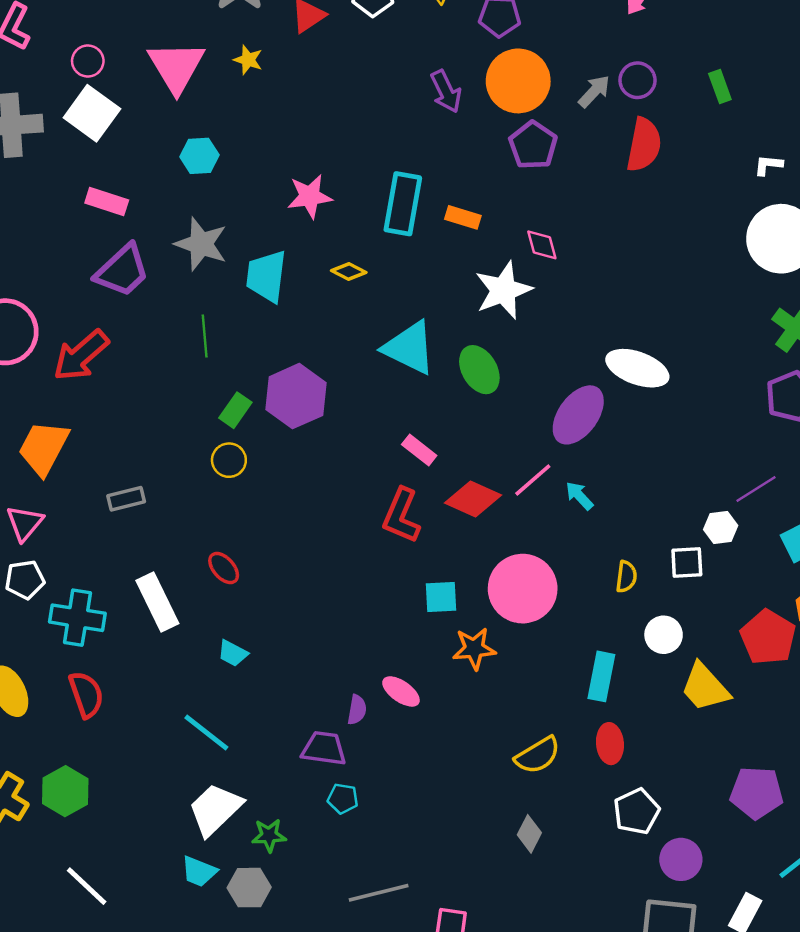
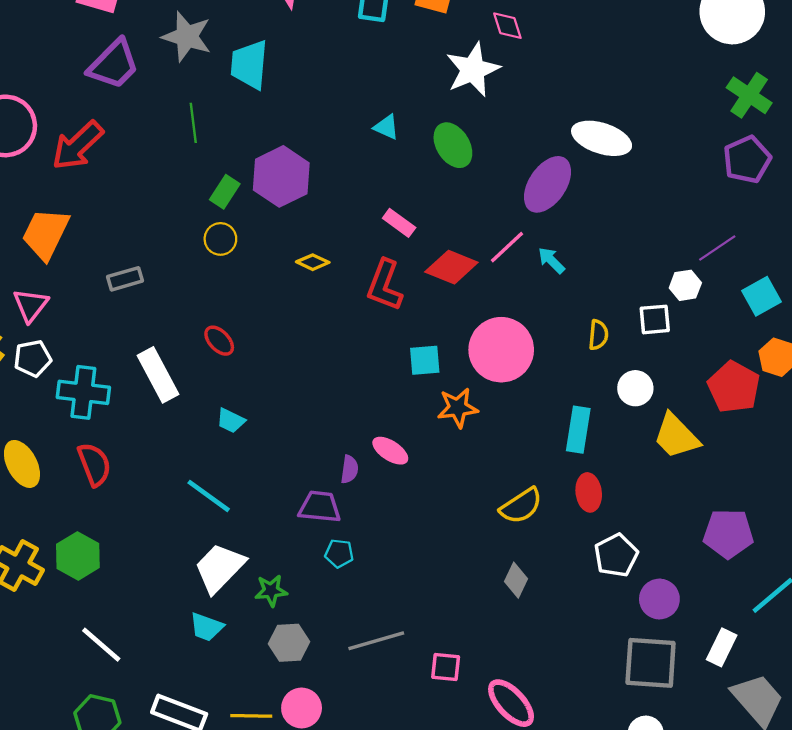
yellow diamond: (349, 272) -> (313, 262), moved
cyan triangle: (409, 348) -> (386, 127), size x0.5
gray hexagon: (249, 888) -> (289, 643), moved

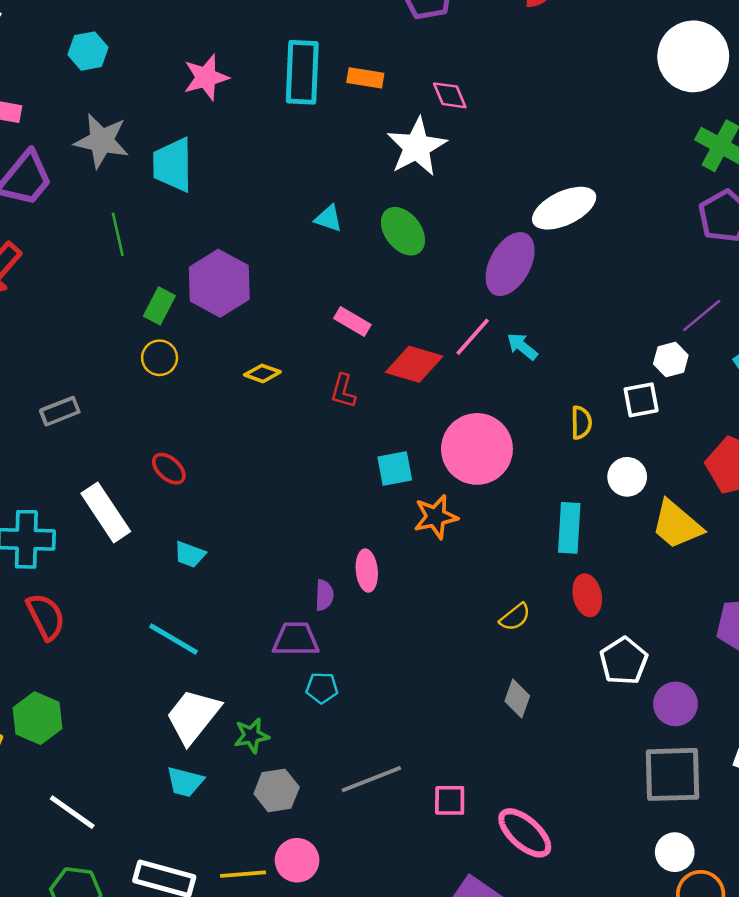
white ellipse: (602, 138) -> (564, 208), turned -38
red L-shape: (385, 285) -> (343, 391), size x0.6
pink ellipse: (390, 451) -> (367, 571), turned 57
yellow semicircle: (521, 506) -> (515, 617), size x0.7

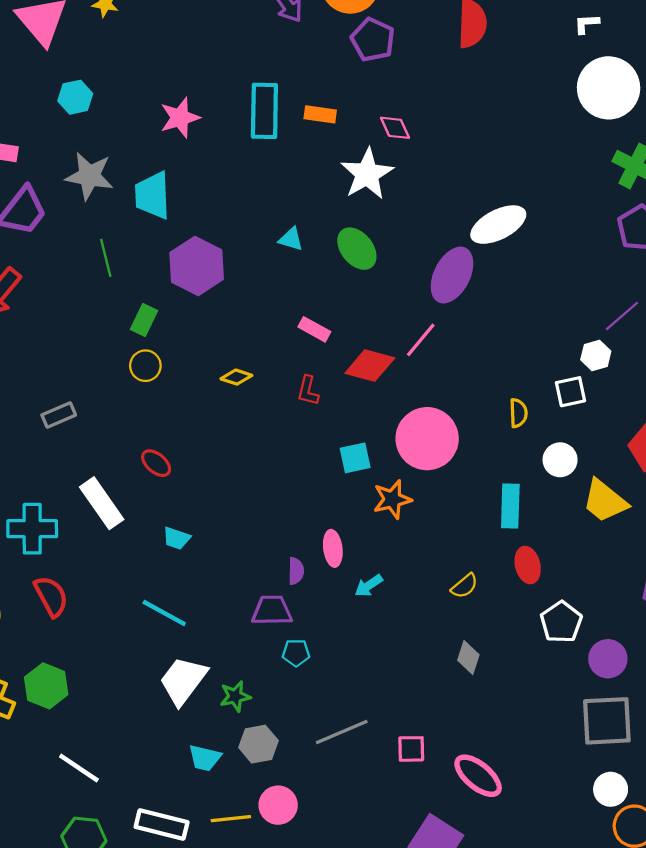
purple hexagon: (219, 283) -> (197, 266), moved
cyan arrow: (522, 346) -> (369, 586), moved, turned -72
cyan trapezoid: (185, 782) -> (205, 758), moved

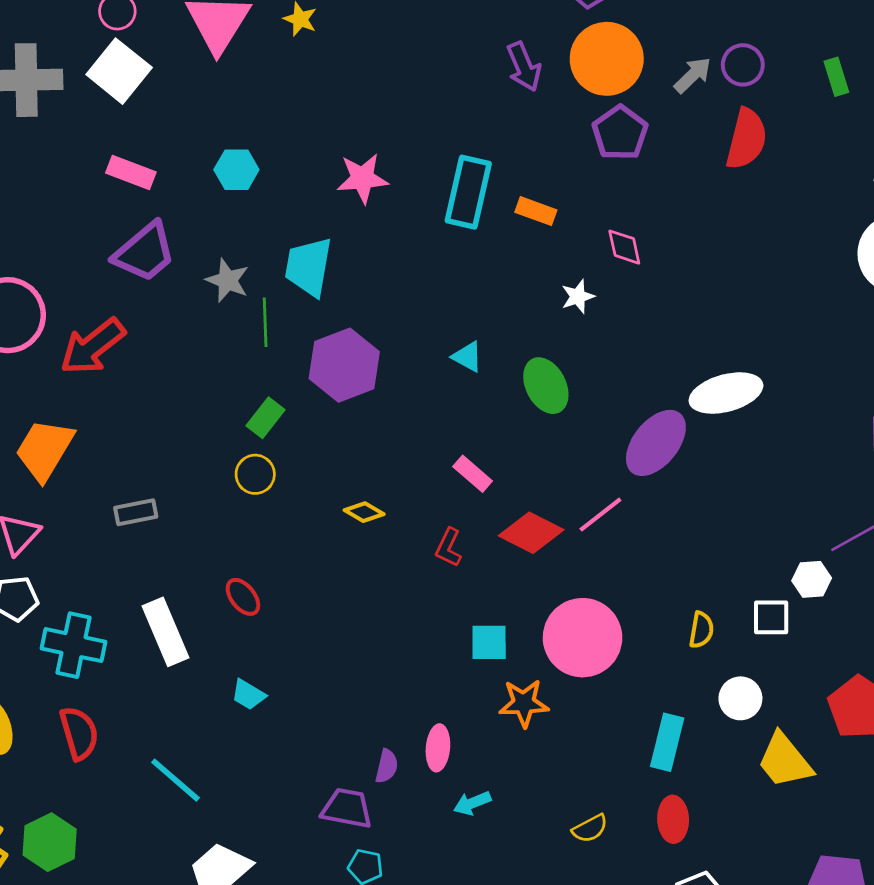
cyan hexagon: (75, 97) -> (236, 170), moved
white star: (367, 174) -> (578, 296), size x0.5
gray star: (89, 176) -> (227, 280), moved, size x0.7
green line: (106, 258) -> (265, 322), moved
cyan line: (164, 613) -> (175, 780), moved

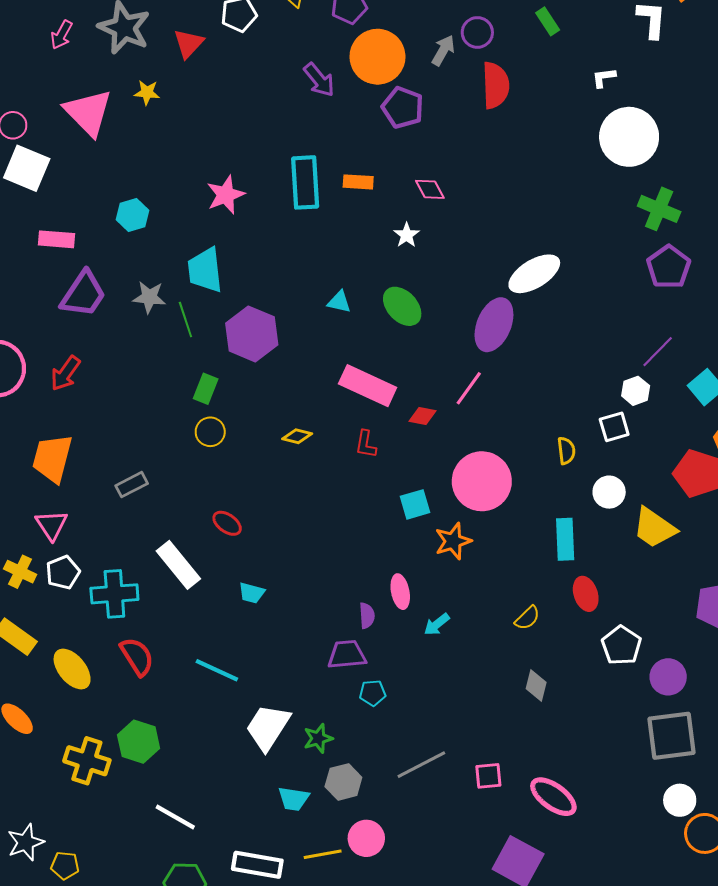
red arrow: (93, 346) -> (65, 373), size x0.7
pink rectangle: (473, 474) -> (368, 386), size x1.8
red diamond: (531, 533) -> (422, 416), size x0.6

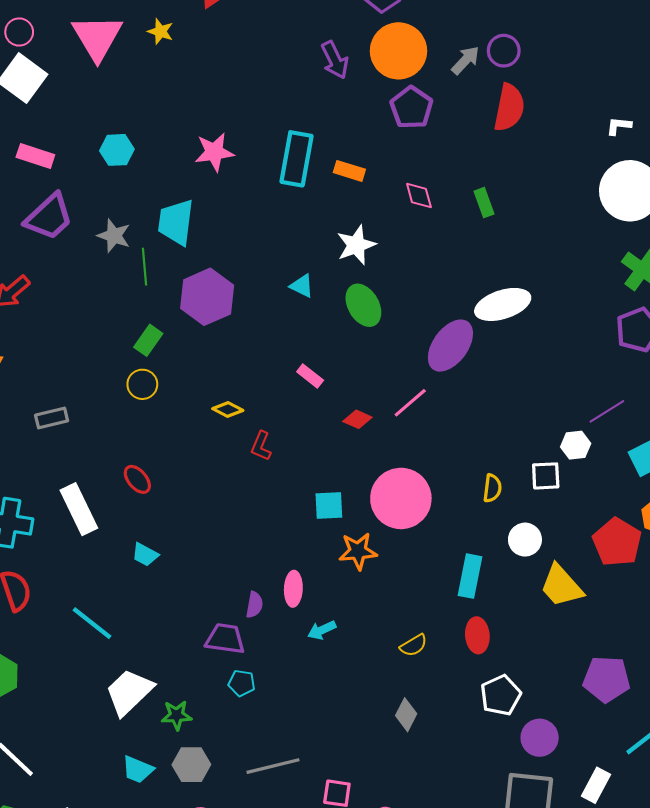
green rectangle: (548, 21) -> (484, 203), moved
white star: (407, 235) -> (356, 245), moved, size x1.5
pink rectangle: (368, 386) -> (310, 376), size x0.5
red L-shape: (366, 444) -> (261, 446), moved

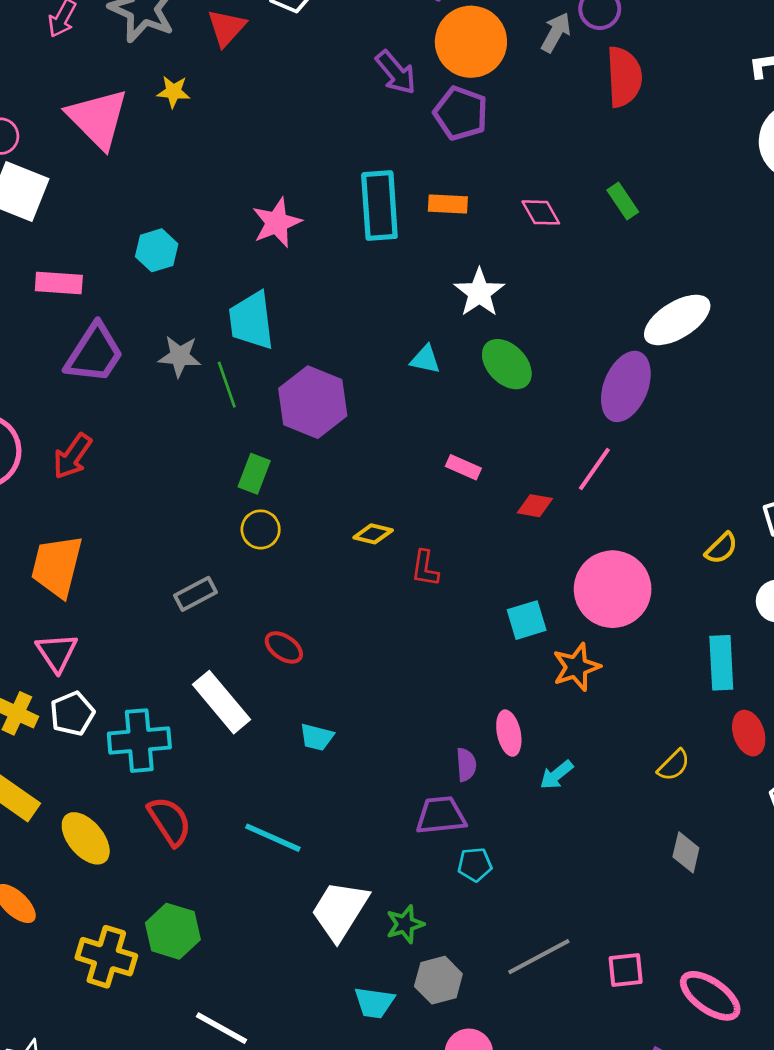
purple pentagon: (411, 108) -> (461, 113), moved
gray rectangle: (52, 418) -> (196, 594), moved
yellow semicircle: (492, 488) -> (721, 548), turned 52

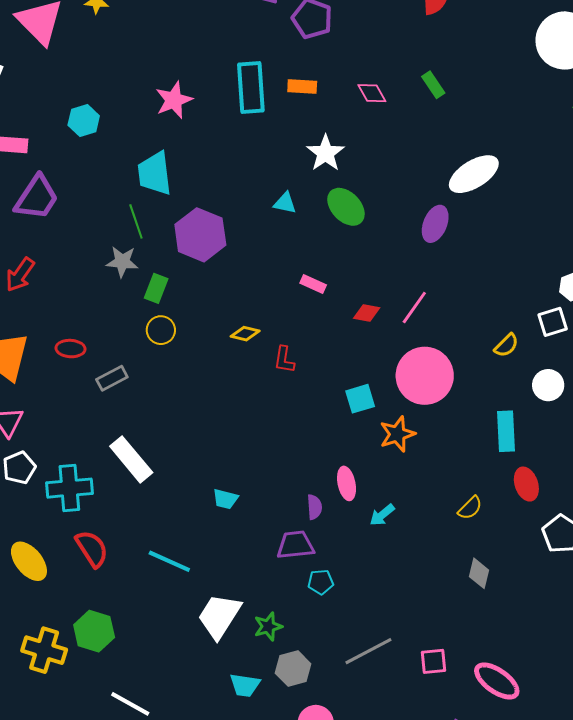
gray star: (180, 356) -> (122, 262), moved
purple ellipse: (626, 386) -> (435, 224), size x0.7
pink line: (594, 469) -> (414, 307), moved
red ellipse: (284, 647) -> (70, 349), moved, turned -32
cyan trapezoid: (317, 737) -> (225, 499), moved

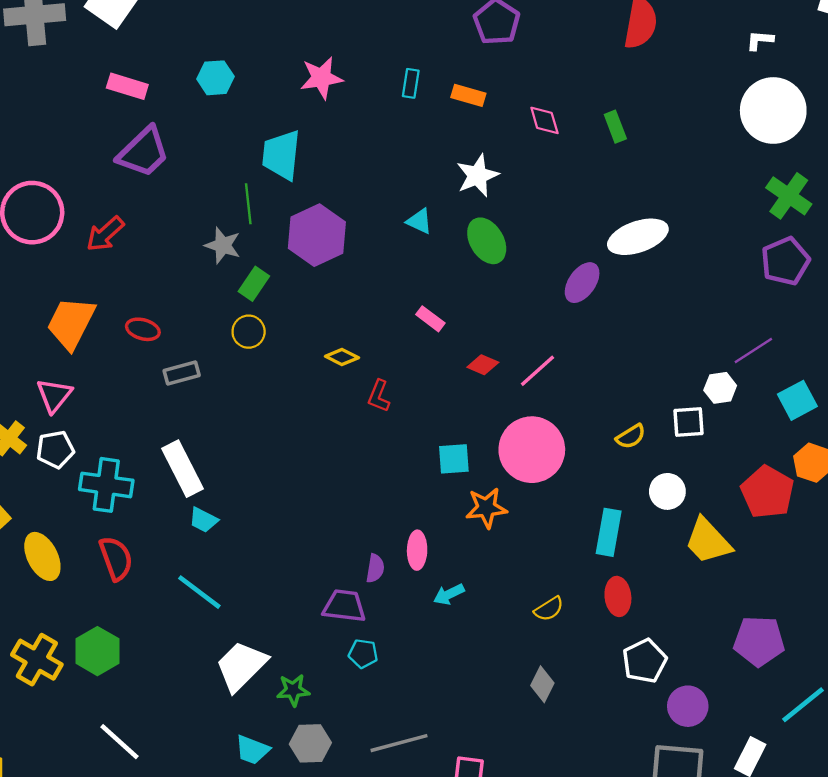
cyan rectangle: (251, 87) -> (411, 83), size x0.5
cyan trapezoid: (225, 499) -> (203, 520), moved

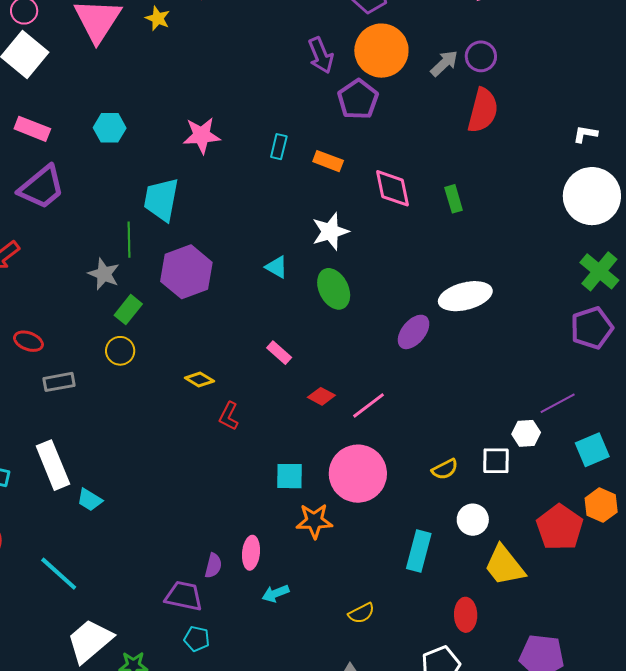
pink diamond: (544, 120) -> (392, 188), size x1.4
cyan trapezoid: (203, 520) -> (90, 500), moved
red ellipse: (618, 596) -> (466, 615), moved

